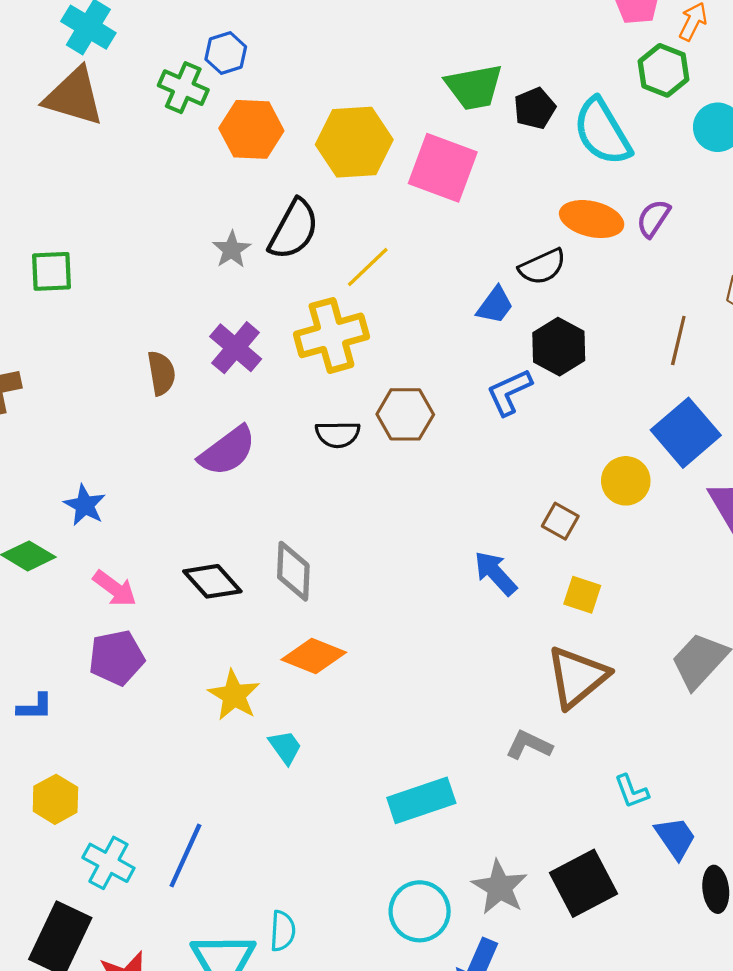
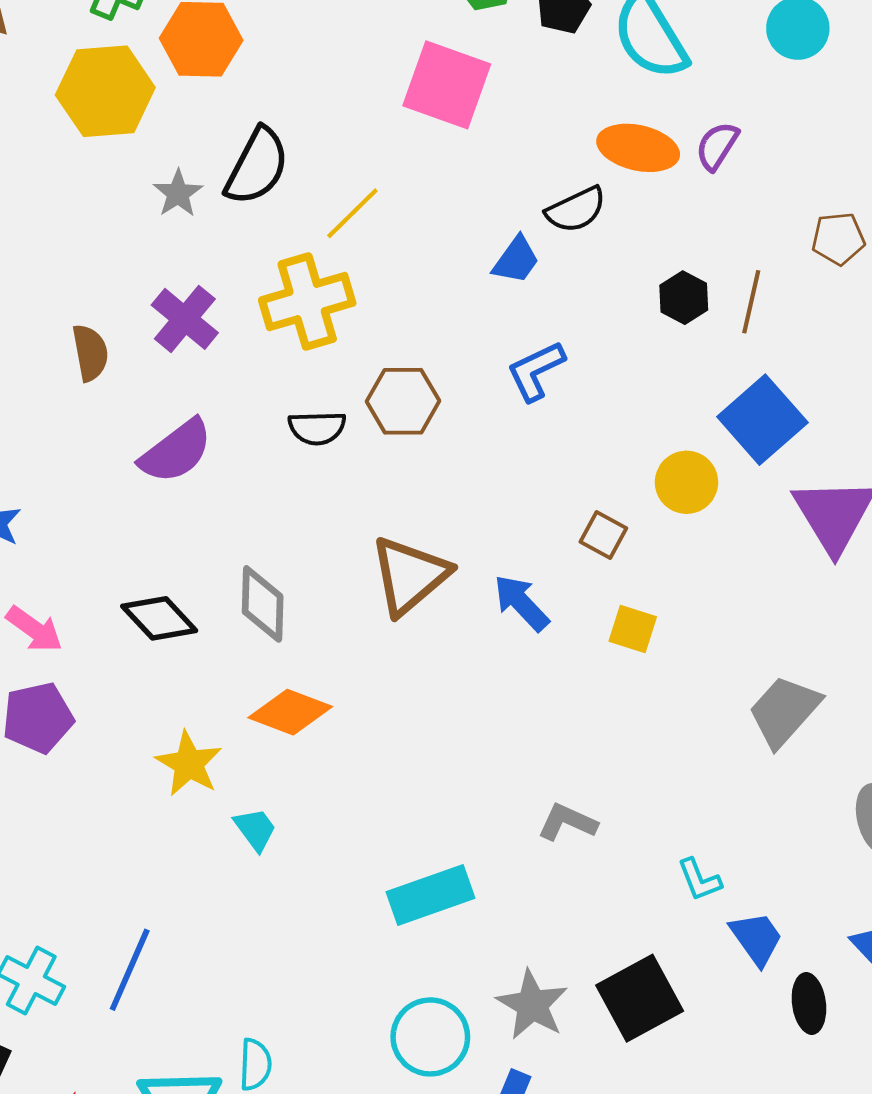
yellow hexagon: (354, 142) -> (105, 91), moved
black hexagon: (559, 347) -> (684, 298), moved, size x0.7
brown triangle: (577, 677) -> (410, 575), moved

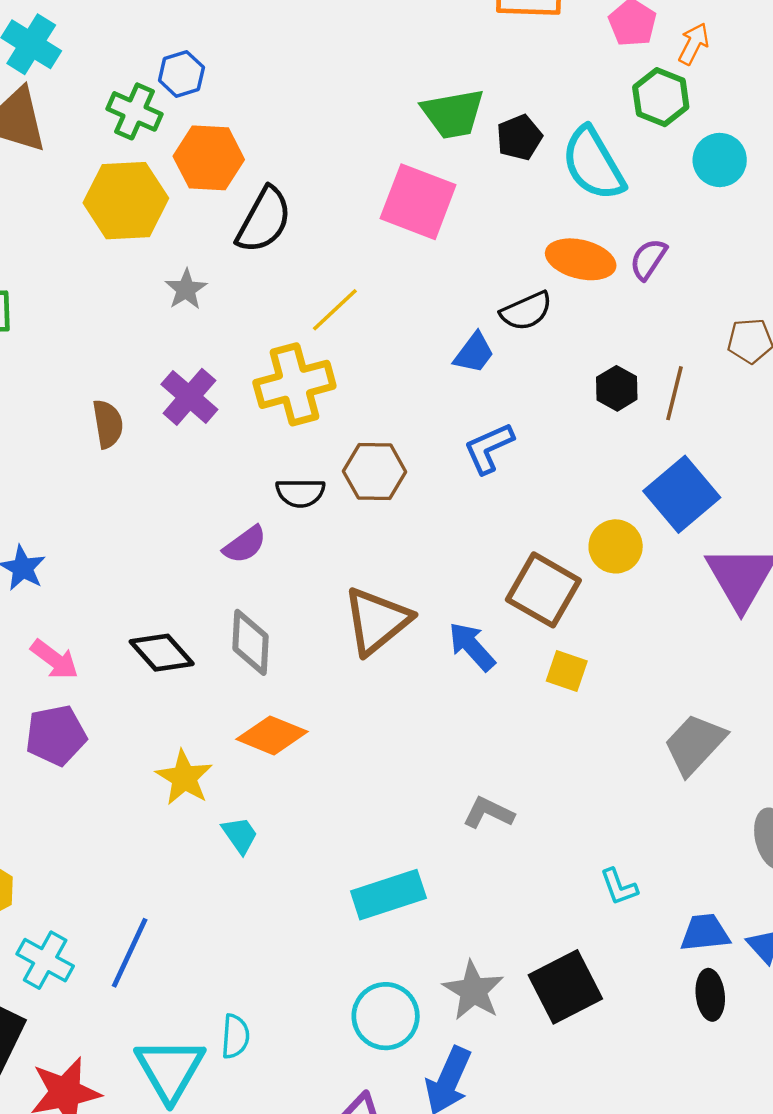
black semicircle: (257, 166) -> (264, 220), moved
purple semicircle: (176, 451) -> (245, 545), moved, size x0.7
brown square: (603, 535) -> (543, 590), size x1.8
gray L-shape: (567, 822) -> (488, 813), moved
blue trapezoid: (756, 938) -> (705, 933), moved, turned -62

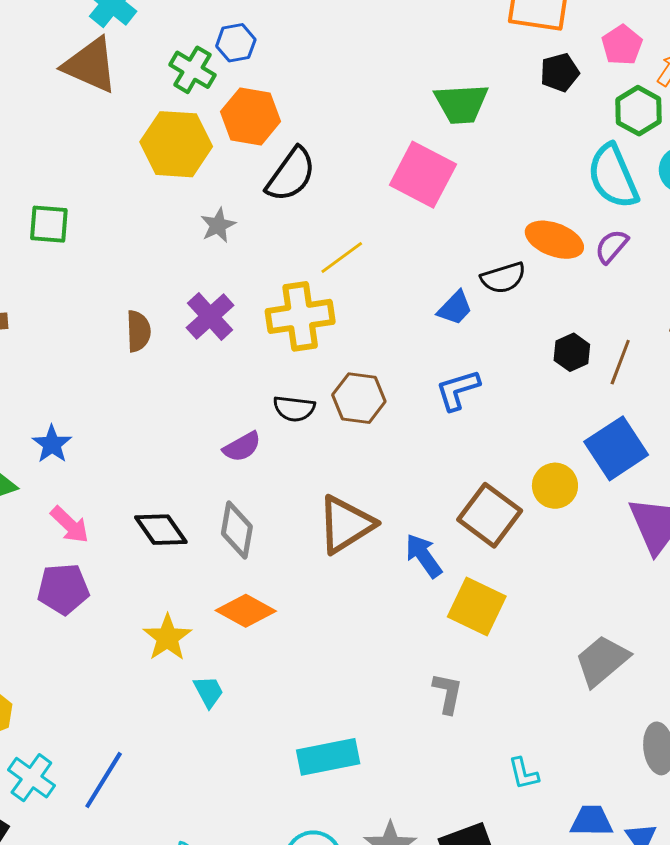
black pentagon: (519, 137) -> (560, 72), moved
cyan semicircle: (593, 164) -> (613, 176), moved
yellow square: (567, 671) -> (477, 607), moved, size x1.6
gray L-shape: (488, 813) -> (448, 693), moved, turned 69

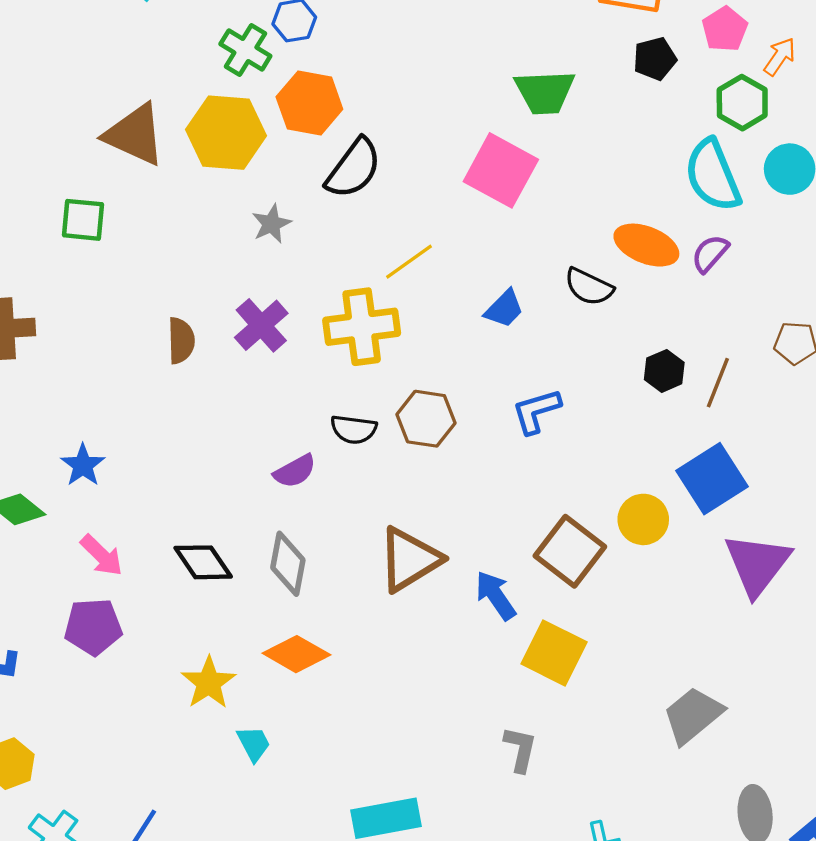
brown triangle: (90, 65) -> (135, 135), moved
black semicircle: (503, 278) -> (589, 287), turned 42
blue trapezoid: (455, 308) -> (504, 309), moved

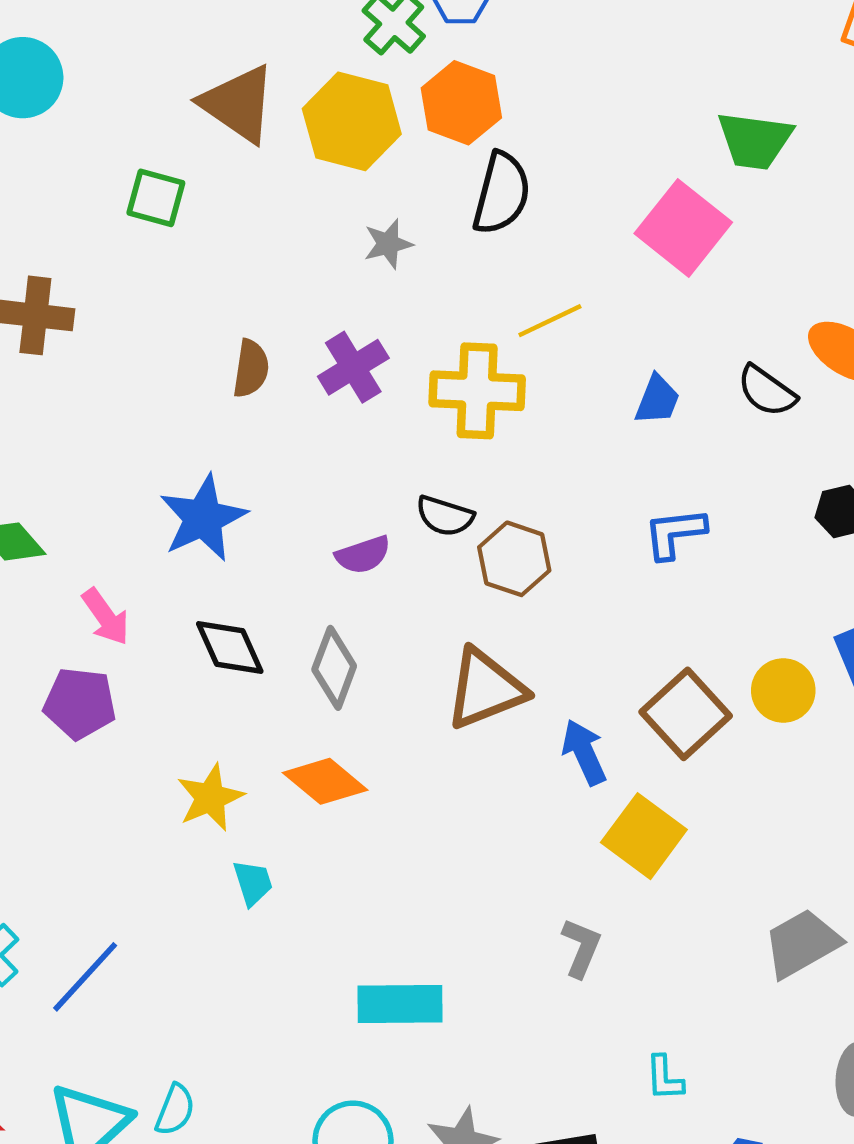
black semicircle: (354, 168) -> (502, 193), turned -32
blue trapezoid: (504, 309) -> (657, 400), turned -33
brown hexagon: (426, 419) -> (514, 559), moved
blue star: (83, 465) -> (203, 518), moved, size x1.6

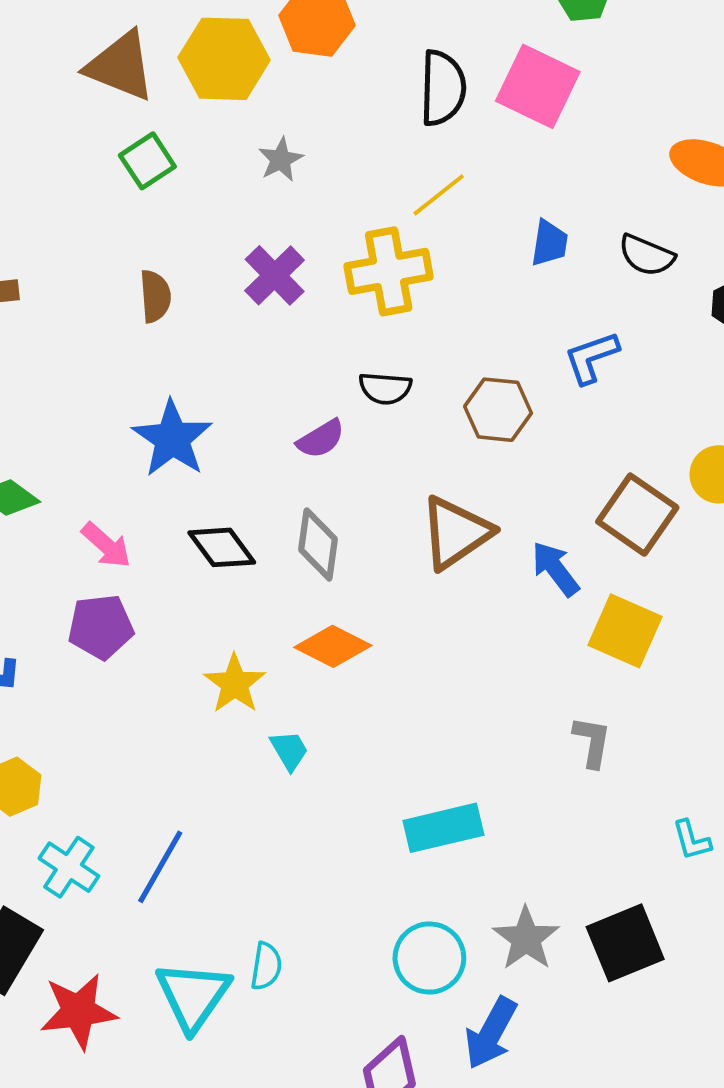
black semicircle: (502, 193) -> (443, 88), moved
green square: (156, 198) -> (147, 161), moved, turned -36
brown semicircle: (251, 369) -> (155, 296), moved
black semicircle: (767, 391) -> (646, 255), moved
brown hexagon: (514, 559) -> (498, 410), moved

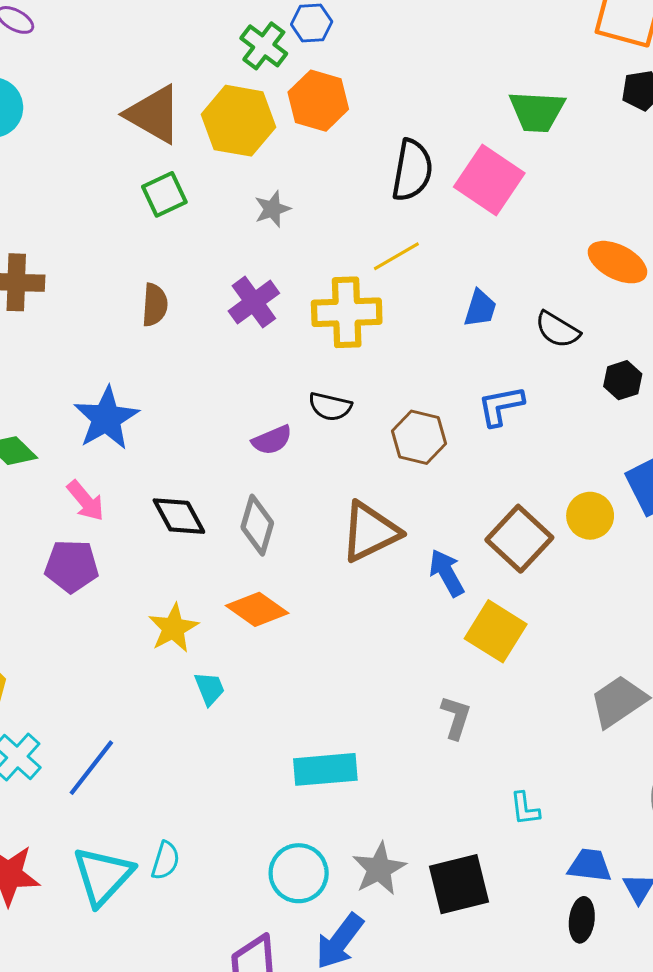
blue star: (172, 439) -> (106, 418), moved

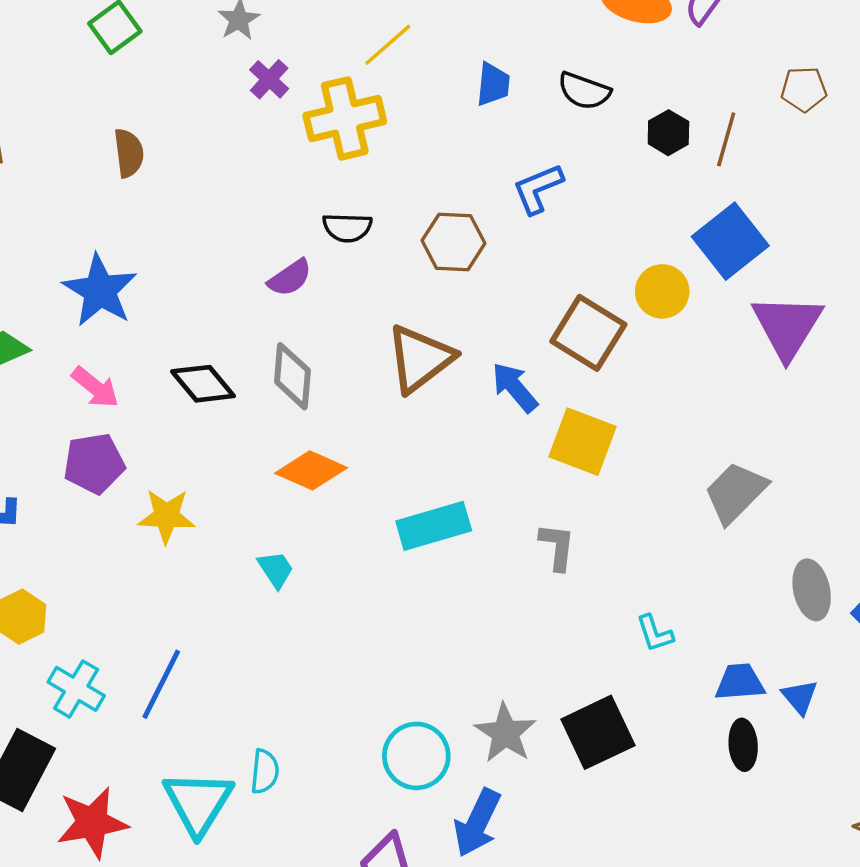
purple cross: (254, 302) -> (269, 79), moved, size x0.7
yellow star: (173, 628) -> (166, 516), moved, turned -30
cyan rectangle: (325, 769) -> (434, 526), moved

